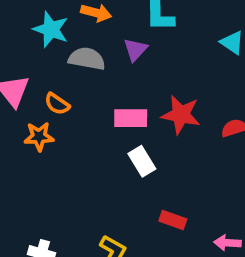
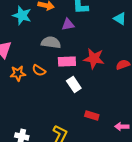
purple triangle: (135, 50) -> (68, 24), turned 40
gray semicircle: (87, 59) -> (51, 42), moved
orange semicircle: (57, 104) -> (39, 70), moved

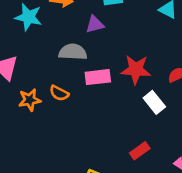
white rectangle: (74, 85) -> (154, 102), moved
red rectangle: (92, 116) -> (140, 151), turned -48

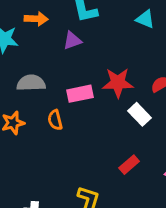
gray semicircle: (73, 52) -> (31, 83), moved
orange semicircle: (59, 93) -> (55, 120), moved, turned 54

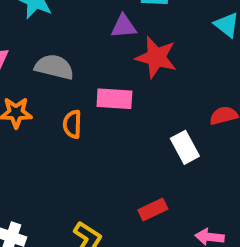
red star: (118, 83) -> (156, 57), moved

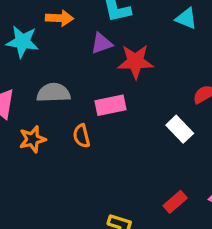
red rectangle: (153, 209) -> (175, 202), moved

